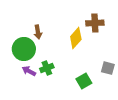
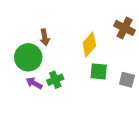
brown cross: (95, 23) -> (125, 28), moved, turned 30
green square: (84, 81) -> (99, 71), moved, turned 35

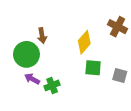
green cross: (55, 80) -> (52, 85), moved

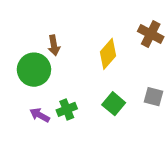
green square: (93, 68) -> (114, 104), moved, turned 35
purple arrow: (32, 79) -> (40, 115), moved

